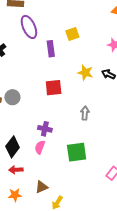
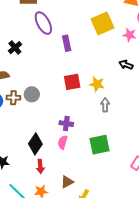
yellow square: (72, 34) -> (103, 23), moved, size x1.6
yellow star: (85, 73) -> (97, 84), moved
red arrow: (16, 170) -> (40, 166), turned -88

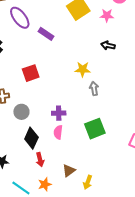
purple rectangle: (67, 43) -> (46, 34), turned -35
red square: (72, 82) -> (31, 73), moved
gray circle: (32, 94) -> (21, 112), moved

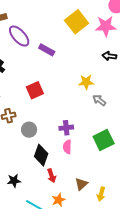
pink star: (107, 15) -> (106, 26), size x1.5
gray arrow: (94, 89) -> (99, 100), turned -40

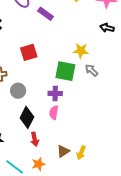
green square: (104, 140) -> (65, 71), moved, turned 30
yellow arrow: (101, 194) -> (81, 153), moved

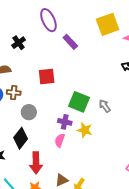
yellow star: (81, 51) -> (85, 130), moved
black diamond: (27, 117) -> (21, 138), moved
red arrow: (35, 139) -> (36, 163), size x1.5

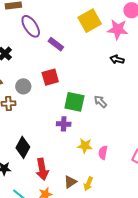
red square: (47, 76) -> (50, 77), moved
gray circle: (29, 112) -> (23, 86), moved
yellow star: (85, 130) -> (85, 146), moved
pink semicircle: (60, 140) -> (103, 153), moved

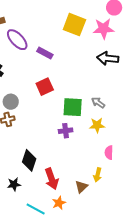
yellow square: (90, 21) -> (74, 25), turned -30
black arrow: (117, 59) -> (108, 58), size x1.5
gray circle: (23, 86) -> (11, 102), moved
yellow star: (85, 146) -> (97, 125), moved
yellow arrow: (88, 184) -> (98, 175), moved

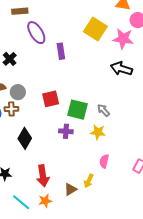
purple rectangle: (45, 53) -> (61, 51), turned 42
red square: (45, 87) -> (51, 99), moved
black diamond: (29, 160) -> (25, 138), moved

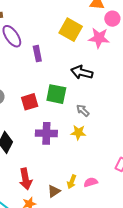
black arrow: (121, 69) -> (82, 72), moved
green square: (77, 110) -> (56, 94), moved
purple cross: (66, 131) -> (46, 133), size x1.5
pink semicircle: (104, 161) -> (91, 182), moved, turned 64

